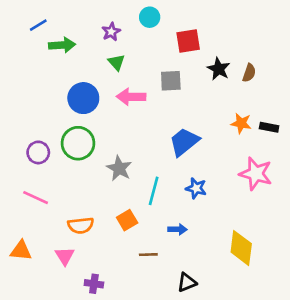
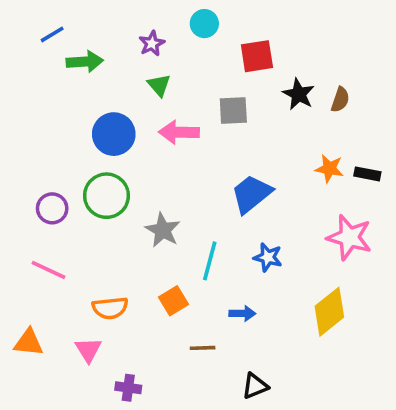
yellow diamond: (241, 248) -> (329, 312), moved, turned 44

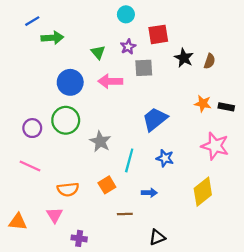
purple star: (152, 43) -> (128, 47), moved
orange triangle: (29, 342) -> (18, 222), moved

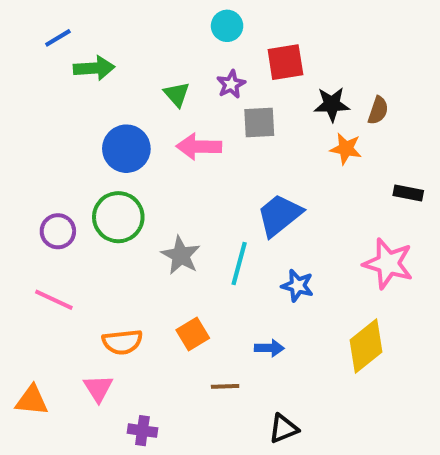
black star: (184, 58) -> (332, 104), turned -30
orange star: (203, 104) -> (346, 149), moved
cyan line: (129, 160) -> (239, 263), moved

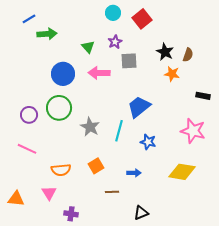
red square: (285, 62) -> (142, 19), moved, turned -30
black star: (332, 104) -> (165, 52), turned 30
yellow diamond: (366, 346) -> (182, 172), turned 48

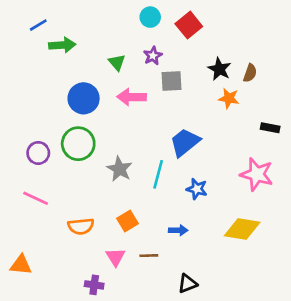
pink triangle: (49, 193) -> (116, 257), moved

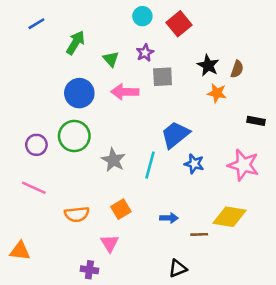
green arrow: (62, 45) -> (76, 43), moved, turned -55
blue star: (197, 189) -> (194, 164), moved
brown line: (149, 256) -> (199, 234), moved

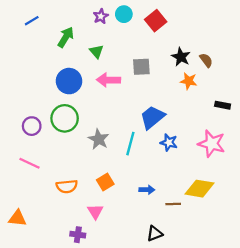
purple star: (145, 53) -> (101, 16), moved
brown semicircle: (237, 69) -> (206, 60), turned -56

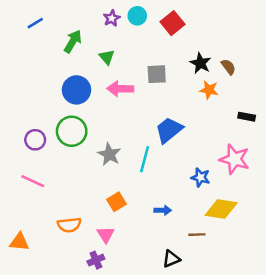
blue star: (169, 142) -> (200, 177), moved
orange semicircle: (67, 186) -> (69, 225), moved
brown line: (173, 204) -> (197, 235), moved
purple cross: (78, 235) -> (96, 260), moved, turned -32

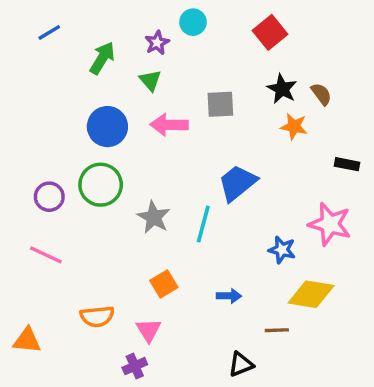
purple star: (112, 18) -> (157, 43), moved
red square: (172, 23) -> (270, 32), moved

